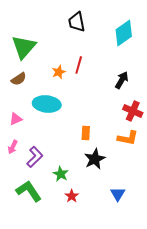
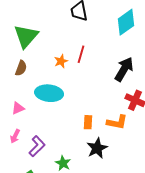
brown semicircle: (19, 79) -> (21, 68), turned -35
black arrow: (122, 80) -> (124, 69), size x1.4
orange L-shape: (128, 138) -> (117, 122), moved

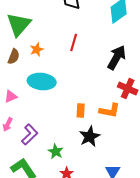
orange star: (61, 61) -> (37, 50), moved

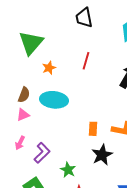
brown semicircle: (14, 56) -> (24, 95), moved

